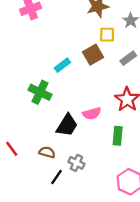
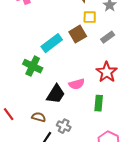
cyan rectangle: (62, 65) -> (52, 43), size x1.5

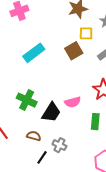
cyan rectangle: (52, 43) -> (34, 53), moved
green cross: (33, 66) -> (27, 100), moved

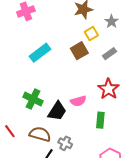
yellow square: (86, 33) -> (91, 34), turned -32
brown semicircle: (34, 136) -> (40, 134), size x1.5

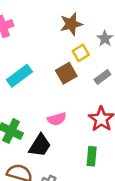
pink semicircle: (78, 101) -> (57, 119), moved

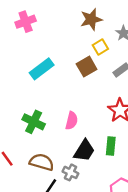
pink semicircle: (57, 119) -> (72, 121), moved, turned -60
black trapezoid: (40, 145) -> (84, 151), moved

